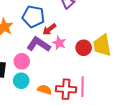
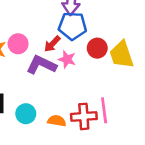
blue pentagon: (33, 17) -> (72, 26), moved
red circle: (84, 48) -> (97, 48), moved
pink circle: (22, 61) -> (18, 44), moved

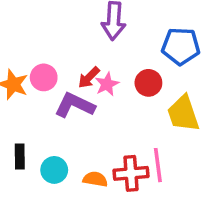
blue pentagon: (72, 26) -> (181, 46), moved
yellow trapezoid: (122, 55) -> (183, 114), moved
pink star: (67, 59) -> (107, 84), moved, turned 30

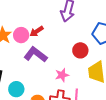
red arrow: (89, 78) -> (37, 31), moved
pink star: (107, 84) -> (62, 75), moved

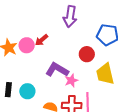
purple L-shape: (36, 55) -> (57, 70), moved
cyan circle: (16, 89) -> (27, 91), moved

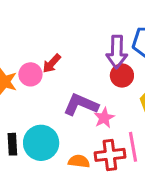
purple arrow: (70, 16) -> (117, 52), moved
cyan circle: (27, 91) -> (41, 143), size x1.5

